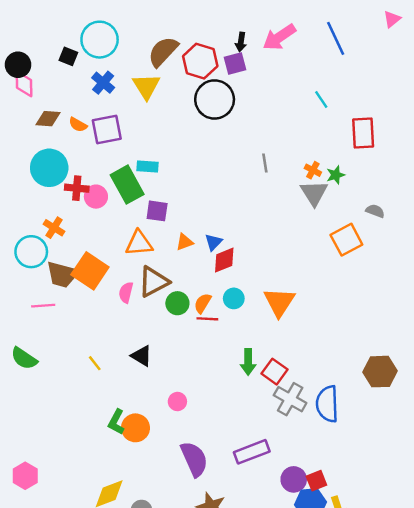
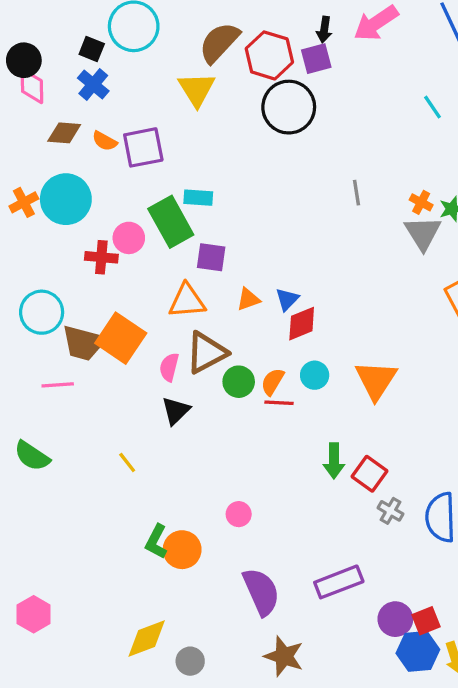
blue cross: (103, 83) -> (93, 84), moved
red cross: (77, 188) -> (101, 257), moved
orange cross: (54, 228) -> (24, 202), moved, turned 30
black triangle: (141, 356) -> (176, 411), moved, turned 45
gray cross: (290, 399) -> (390, 511), size x0.6

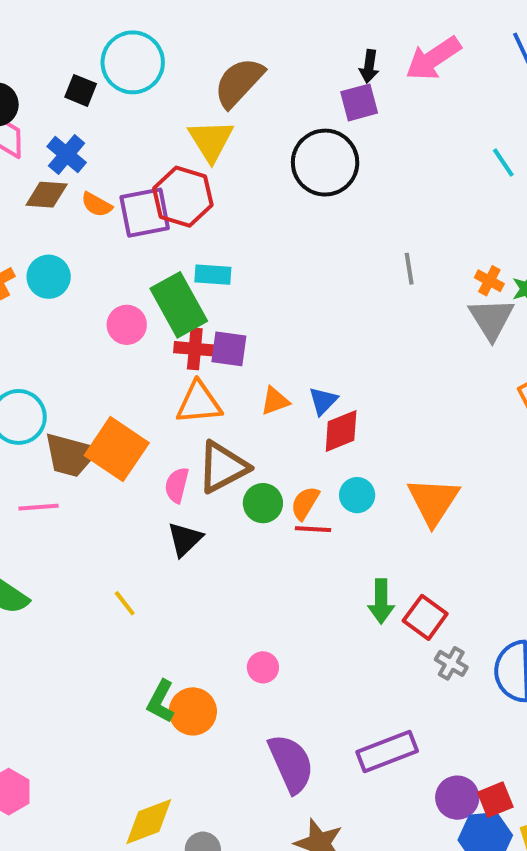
red hexagon: (269, 55) -> (183, 197), moved
blue cross: (93, 84) -> (67, 155), moved
cyan circle: (66, 199) -> (49, 277), size x0.7
red cross: (101, 257) -> (195, 349), moved

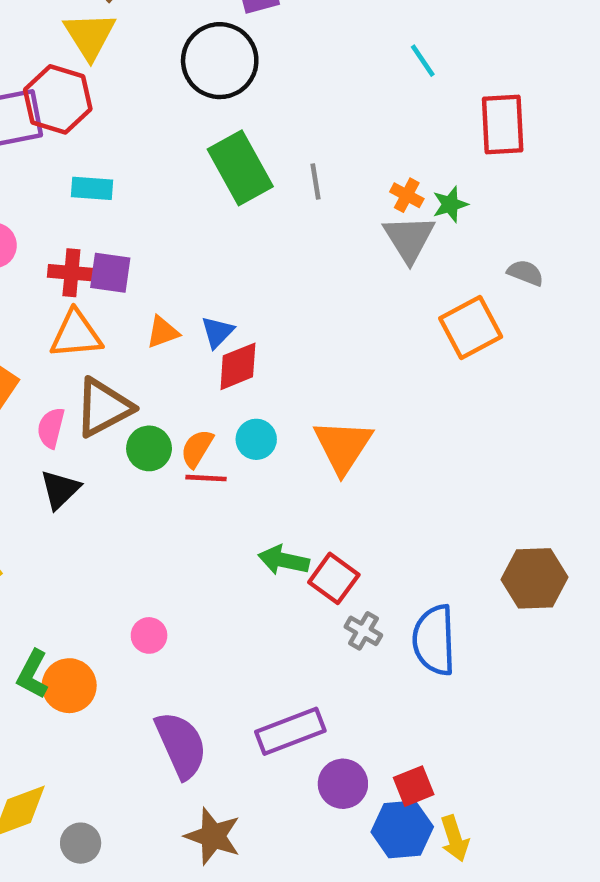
green rectangle: (179, 305) -> (240, 168), moved
green arrow: (381, 601) -> (284, 560), turned 102
purple circle: (457, 798) -> (343, 784), moved

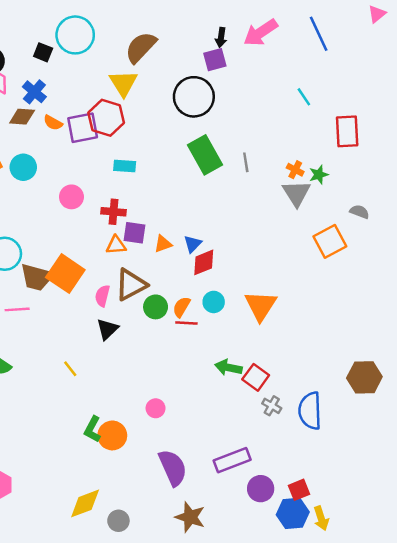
purple square: (110, 273) -> (135, 233), moved
orange triangle: (76, 334) -> (116, 245), size x0.7

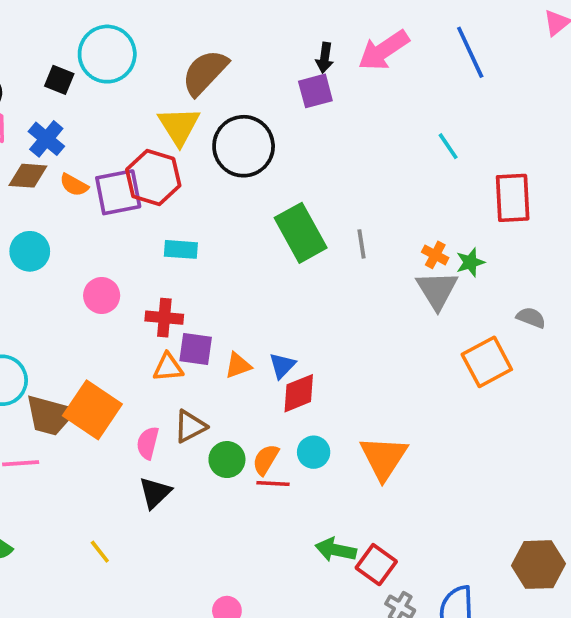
black circle: (194, 97) -> (244, 146), moved
brown triangle: (131, 285) -> (190, 426), size x0.7

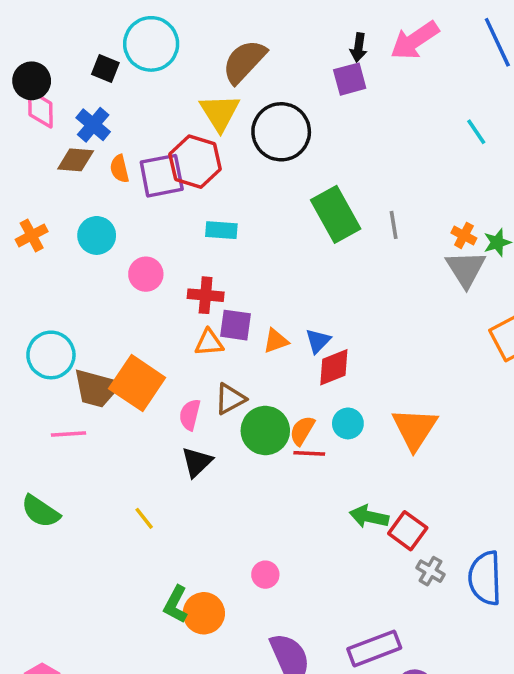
orange semicircle: (74, 185) -> (119, 169), turned 48
cyan circle: (30, 251) -> (97, 235), moved
green circle: (227, 460) -> (265, 431), size x1.4

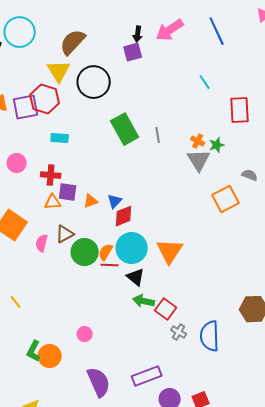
cyan circle: (348, 423) -> (132, 248), size x1.8
black triangle: (197, 462) -> (136, 277), moved, turned -36

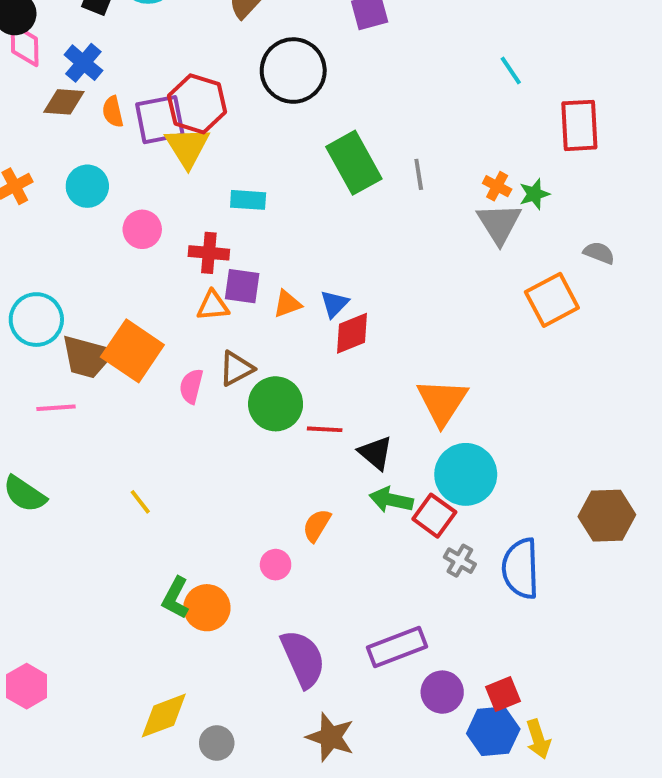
yellow triangle: (59, 71) -> (187, 147), moved
cyan rectangle: (60, 138) -> (248, 200), moved
cyan circle: (132, 248) -> (466, 474), moved
orange semicircle: (106, 252) -> (317, 525), moved

